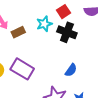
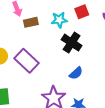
black cross: (67, 32) -> (72, 43), moved

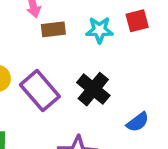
black cross: (72, 43) -> (93, 89), moved
blue semicircle: (76, 73) -> (138, 122), moved

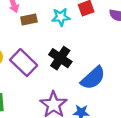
blue semicircle: (138, 122) -> (93, 78), size x1.6

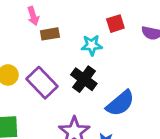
cyan star: (61, 17) -> (92, 45), moved

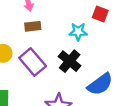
red square: (115, 24) -> (100, 14), turned 35
brown rectangle: (50, 34) -> (33, 26), moved

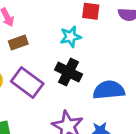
blue semicircle: (100, 84) -> (109, 90), turned -136

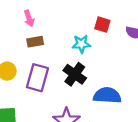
purple rectangle: (27, 82) -> (37, 78), turned 60

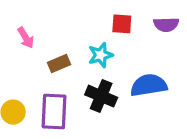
brown rectangle: (35, 42) -> (59, 64), moved
blue semicircle: (107, 95) -> (149, 85), moved

